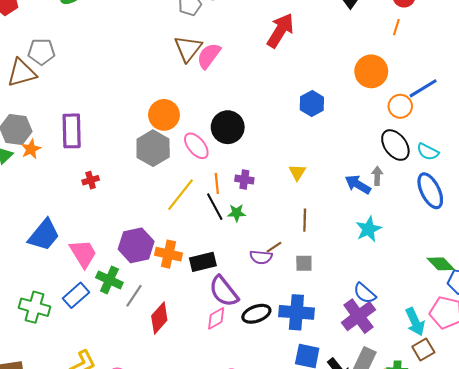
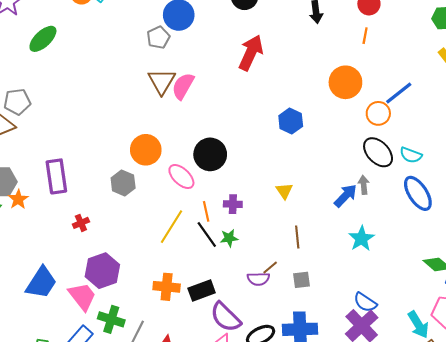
gray hexagon: (153, 148) -> (123, 183), moved, size x0.7
blue arrow: (358, 184) -> (346, 196), turned 110
purple hexagon: (136, 245) -> (102, 271), moved

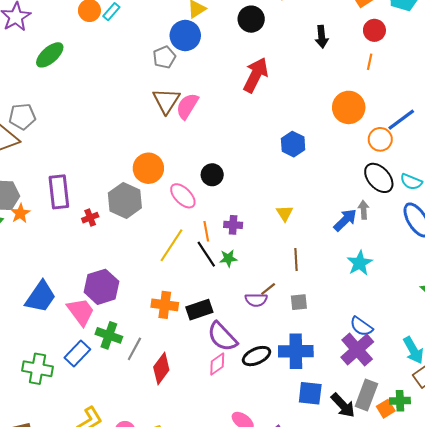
black circle: (210, 154) -> (212, 175), size x0.7
gray hexagon: (123, 183) -> (125, 200), size x1.4
red cross: (81, 223) -> (90, 218), moved

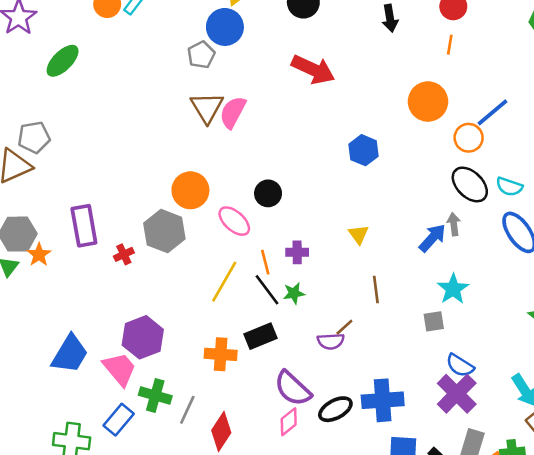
red arrow: (256, 75) -> (313, 69), turned 92
gray square: (299, 302) -> (434, 321), moved
black rectangle: (199, 310) -> (260, 336), moved

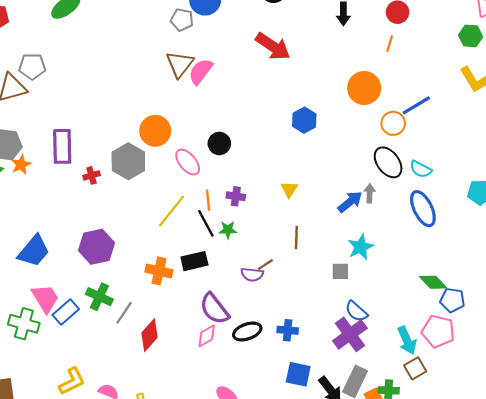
gray pentagon: (201, 55) -> (182, 20), turned 30
pink trapezoid: (120, 369) -> (45, 298), moved
blue cross: (383, 400) -> (288, 330), size x0.6

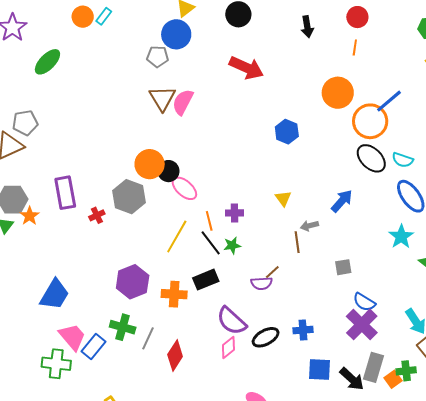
orange circle: (393, 123) -> (370, 121), size x1.5
black circle: (219, 143) -> (168, 171), moved
gray arrow: (370, 193) -> (309, 226), moved, turned -96
purple hexagon: (97, 247) -> (133, 282), moved
cyan star: (361, 247) -> (401, 237), moved

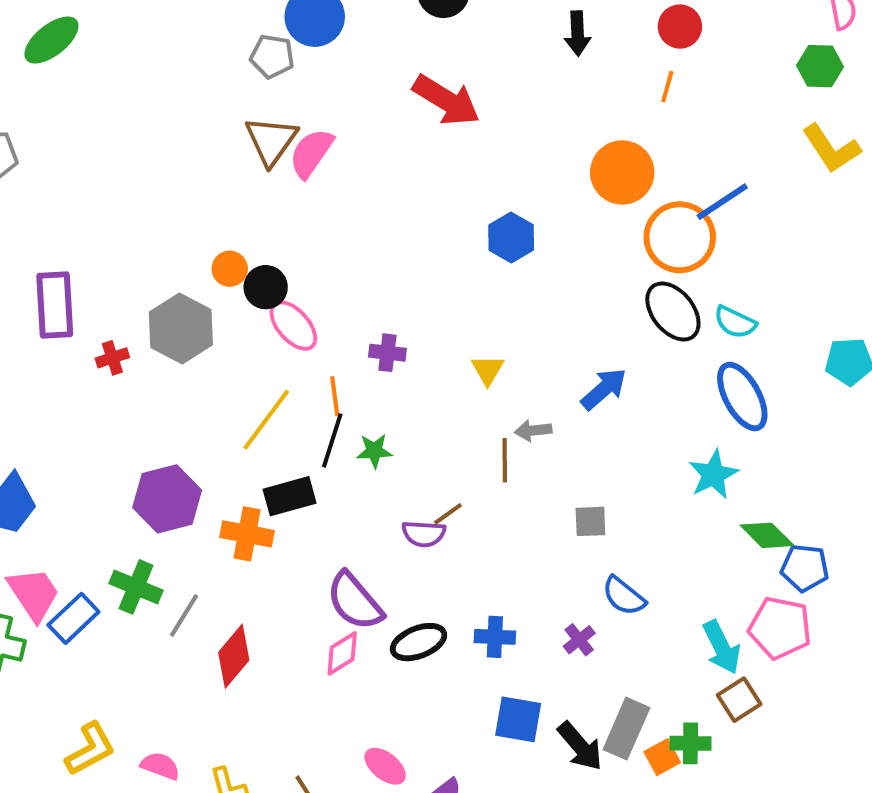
orange circle: (150, 164) -> (230, 269), size x0.6
purple cross: (235, 213) -> (387, 353), moved
black line: (211, 243) -> (332, 440), turned 48
black rectangle: (206, 280) -> (290, 496), moved
purple cross: (362, 324) -> (579, 640), moved, size x0.5

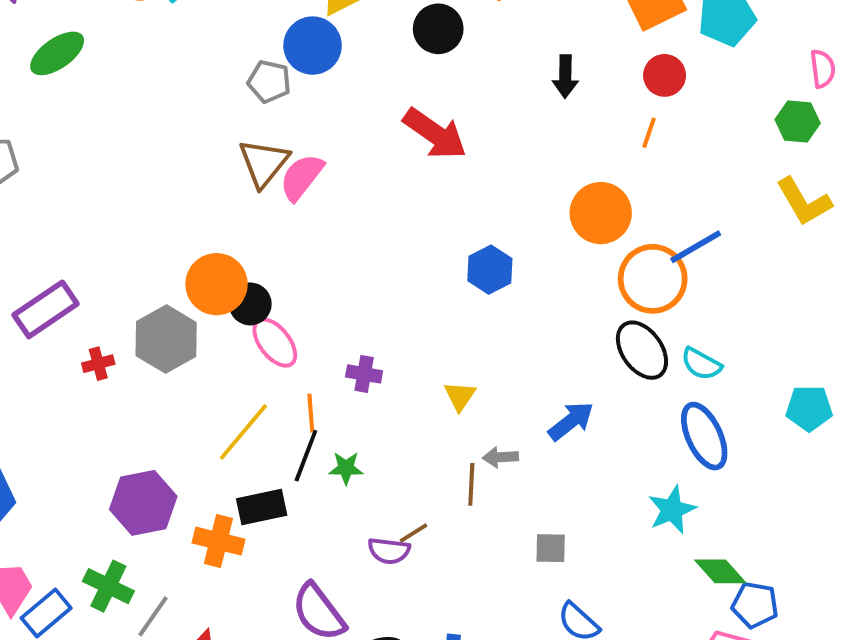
orange circle: (230, 269) -> (217, 284), size x1.8
purple rectangle: (55, 305) -> (46, 309), turned 56

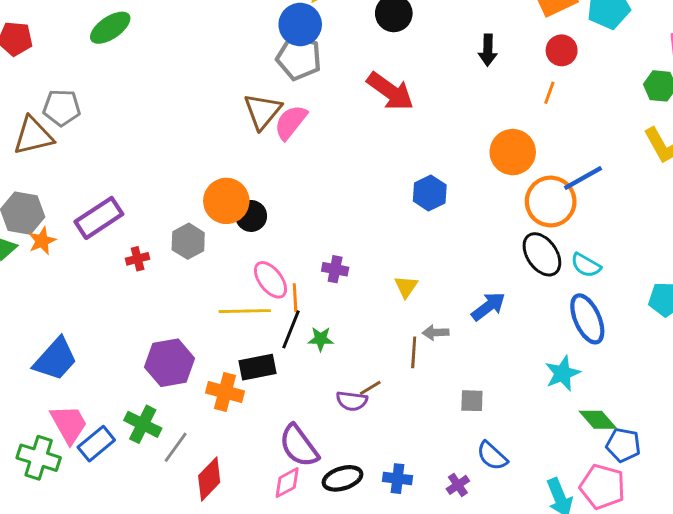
gray pentagon: (269, 82) -> (299, 58), moved, size x1.4
gray hexagon: (166, 339) -> (188, 241), size x0.7
pink ellipse: (275, 343) -> (270, 280), moved
yellow line: (243, 432) -> (245, 311), turned 48

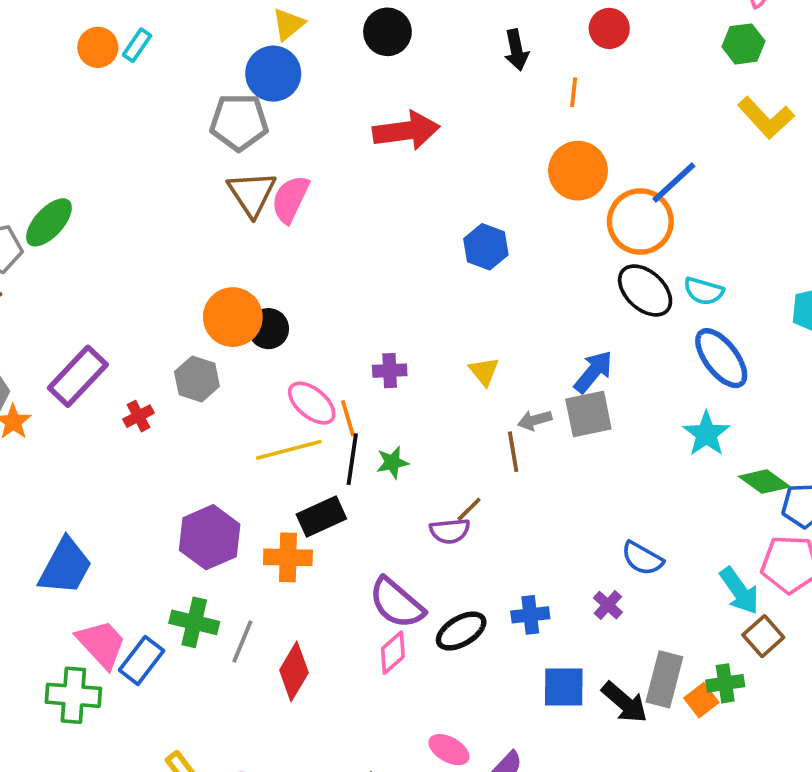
green ellipse: (110, 28) -> (49, 222), moved
gray pentagon: (299, 58) -> (239, 122), moved
red arrow: (390, 91) -> (406, 131), turned -30
orange line: (549, 93) -> (574, 92), moved
gray square: (472, 401) -> (588, 414), moved, size x1.5

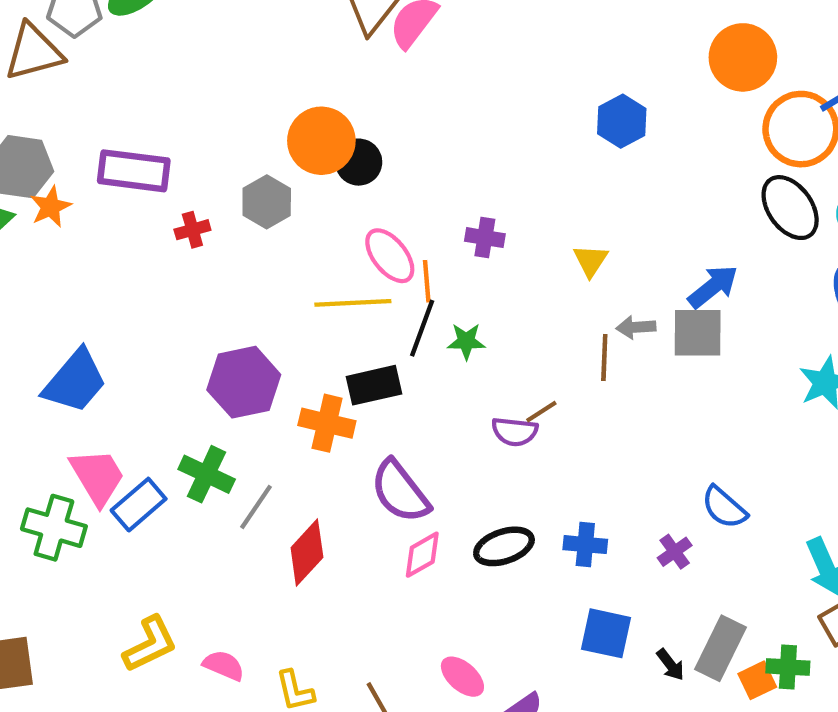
purple rectangle: (78, 376) -> (134, 171), turned 42
purple semicircle: (397, 603) -> (400, 491), moved
black arrow: (624, 702) -> (670, 665), size x0.6

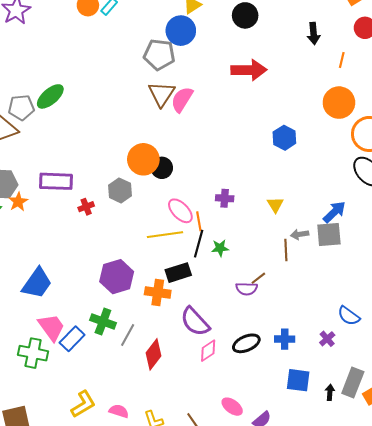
black arrow: (670, 665) -> (330, 392), turned -133

